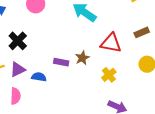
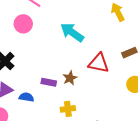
yellow cross: (109, 75) -> (68, 109), moved, turned 32

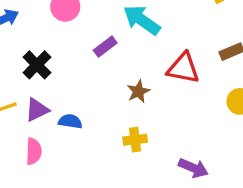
purple rectangle: (49, 82) -> (105, 47), moved, turned -48

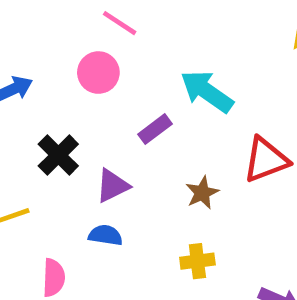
red triangle: (183, 68) -> (266, 160), turned -32
purple triangle: (37, 110) -> (113, 186), moved

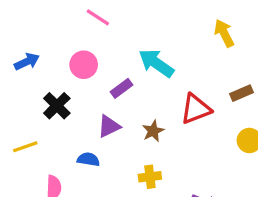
pink circle: (98, 73) -> (84, 65), moved
purple triangle: (113, 186) -> (109, 126), moved

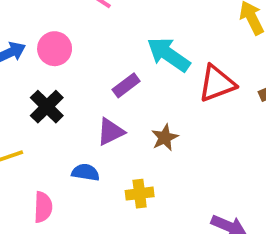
pink circle: (84, 65) -> (55, 49), moved
red triangle: (196, 109) -> (217, 83), moved
yellow cross: (150, 177) -> (140, 194), moved

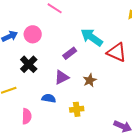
red triangle: (217, 83) -> (117, 52), turned 45

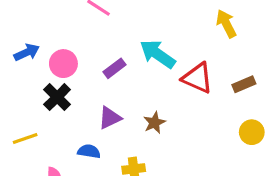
pink circle: (33, 34) -> (63, 64), moved
purple rectangle: (70, 53) -> (114, 68), moved

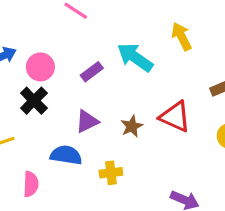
yellow arrow: (226, 24) -> (182, 36), moved
red triangle: (197, 78) -> (175, 117), moved
blue semicircle: (89, 151) -> (66, 155), size x1.4

